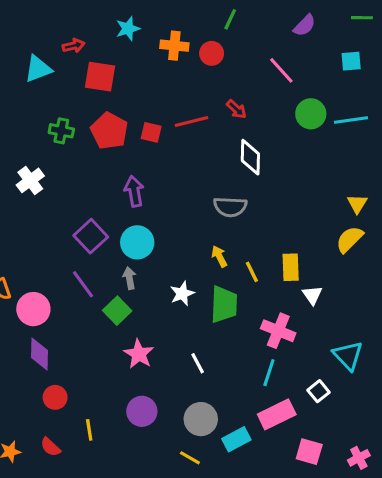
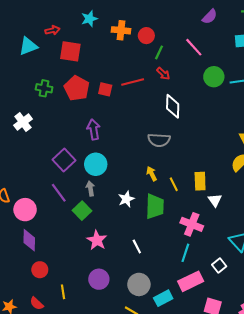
green line: (230, 19) -> (159, 52), moved

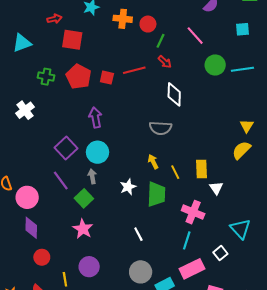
cyan triangle: (28, 46) -> (22, 43), moved
pink star: (97, 240) -> (83, 229), moved
purple circle: (99, 279) -> (89, 267), moved

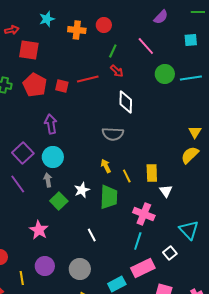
red circle: (148, 24) -> (104, 25), moved
green square: (84, 198) -> (59, 201), moved
gray circle: (141, 272) -> (80, 269), moved

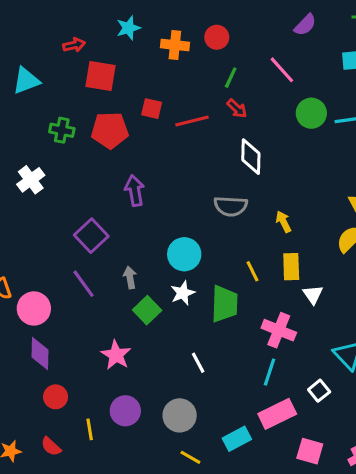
red pentagon: (35, 85) -> (110, 130), turned -30
red square: (62, 86) -> (152, 109), moved
cyan circle: (53, 157) -> (184, 254), moved
yellow arrow: (106, 166) -> (283, 222), moved

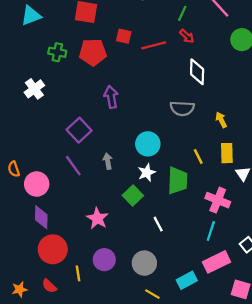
green square: (147, 310) -> (133, 195), moved
red circle: (56, 397) -> (53, 249), size x1.6

